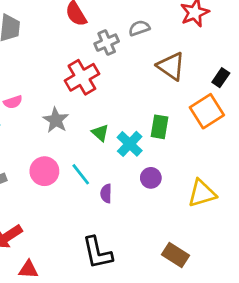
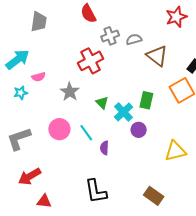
gray semicircle: (139, 28) -> (134, 39), moved
purple circle: (151, 178) -> (139, 130), moved

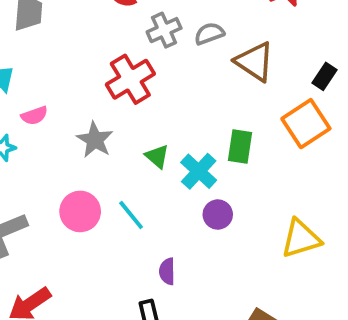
purple circle: (139, 130) -> (218, 215), moved
purple semicircle: (104, 148) -> (167, 271), moved

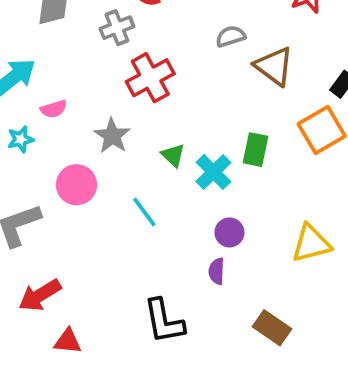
gray cross: (164, 30) -> (117, 28), moved
pink circle: (80, 211) -> (76, 185), moved
purple circle: (218, 215) -> (229, 232), moved
purple semicircle: (167, 271) -> (217, 271), moved

